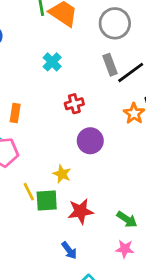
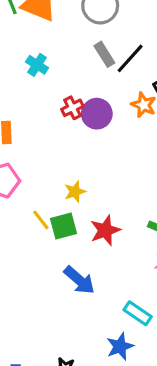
purple circle: (90, 141) -> (97, 114), moved
yellow star: (62, 174) -> (75, 192), turned -30
blue arrow: (69, 250) -> (79, 280), moved, size x1.5

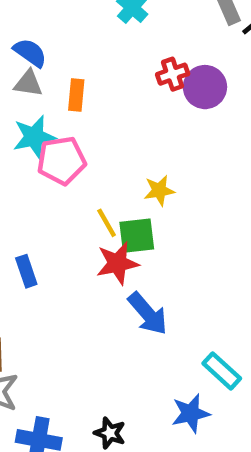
red star: (105, 230) -> (117, 263), moved

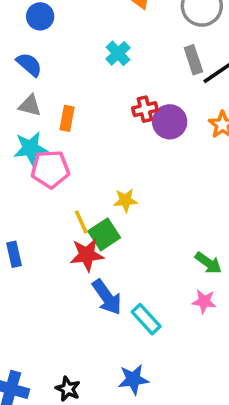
blue semicircle: (30, 53) -> (29, 65), moved
green square: (137, 236) -> (104, 234), turned -32
cyan rectangle: (222, 371) -> (146, 319), moved

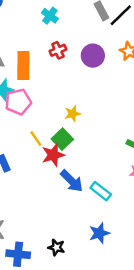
red cross: (145, 109) -> (58, 50), moved
orange rectangle: (67, 118) -> (23, 66), size x1.6
yellow line: (81, 222) -> (36, 139), moved

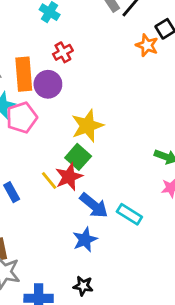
purple circle: (93, 56) -> (48, 84), moved
yellow star: (73, 114) -> (87, 126), size x1.6
yellow line: (36, 139) -> (49, 181), moved
blue star: (99, 233) -> (85, 240), moved

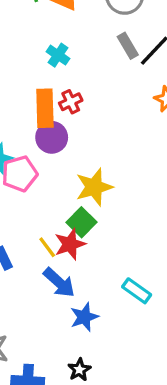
orange rectangle: (24, 74) -> (45, 108), moved
blue arrow: (94, 205) -> (59, 283), moved
black star: (83, 286) -> (79, 370), turned 30

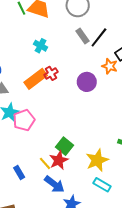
orange rectangle: (45, 108) -> (36, 79), turned 60
purple circle: (52, 137) -> (87, 82), moved
yellow star: (94, 187) -> (97, 160), moved

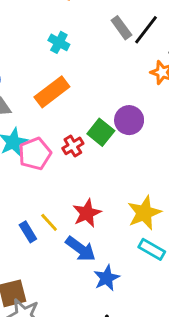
red cross: (51, 73) -> (73, 146), moved
purple circle: (87, 82) -> (129, 120), moved
green square: (65, 146) -> (101, 132), moved
yellow line: (45, 163) -> (49, 222), moved

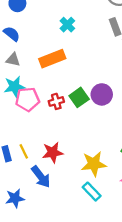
blue star: (107, 278) -> (15, 198), moved

